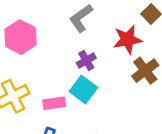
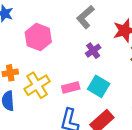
cyan square: (83, 89) -> (99, 86), moved

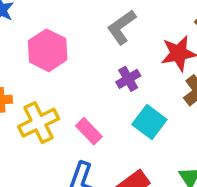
cyan square: (99, 86) -> (149, 122), moved
pink rectangle: (71, 87) -> (89, 131), turned 54

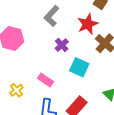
yellow cross: (39, 123) -> (16, 90), moved, size x0.6

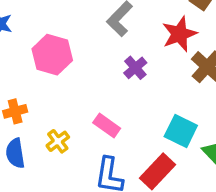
cyan square: (79, 67) -> (181, 131), moved

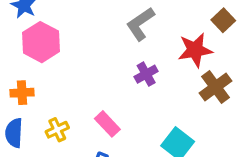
pink hexagon: (52, 55) -> (41, 42), moved

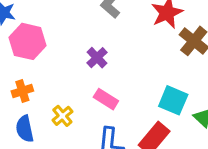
purple cross: (146, 74) -> (97, 58), moved

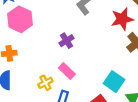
yellow cross: (62, 116) -> (45, 83), moved

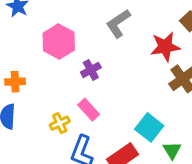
pink hexagon: (20, 19) -> (59, 42), moved

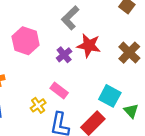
red star: (165, 47) -> (89, 45), moved, turned 30
purple cross: (91, 70) -> (64, 55), moved

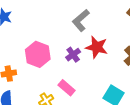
pink hexagon: (26, 41) -> (38, 54), moved

